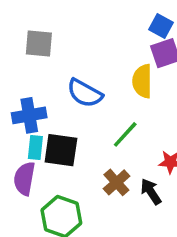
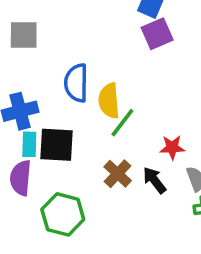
yellow semicircle: (142, 81) -> (109, 101), moved
blue semicircle: (85, 93) -> (76, 83), turned 66

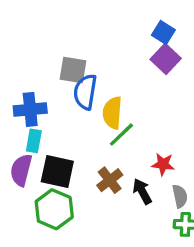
purple square: (157, 34) -> (166, 59), turned -32
gray square: (24, 35) -> (73, 70), moved
black square: (56, 145) -> (57, 171), moved

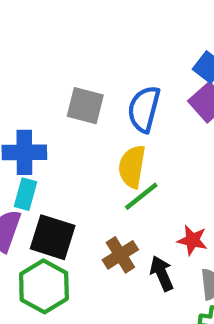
blue semicircle: (85, 92) -> (144, 109), moved

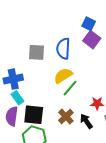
yellow semicircle: (132, 167) -> (63, 76), turned 60
cyan rectangle: (25, 194) -> (18, 98), turned -40

